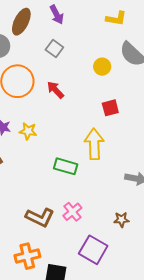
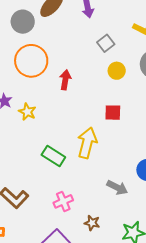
gray square: (54, 48) -> (106, 43), moved
red arrow: (55, 90) -> (65, 80), turned 36
pink cross: (72, 212) -> (63, 201), moved

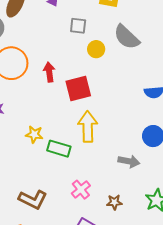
gray square: (106, 43) -> (78, 26), turned -30
yellow star: (27, 112) -> (34, 134), moved
red square: (113, 113) -> (78, 89), moved, size x1.5

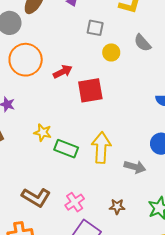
gray semicircle: (127, 37) -> (143, 43), size x0.7
red arrow: (49, 72) -> (63, 72), turned 66
yellow arrow: (88, 127) -> (101, 148), moved
pink cross: (81, 190) -> (75, 202), moved

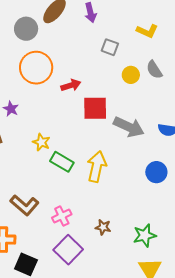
yellow circle: (111, 52) -> (131, 75), moved
gray arrow: (135, 167) -> (129, 127), moved, size x1.4

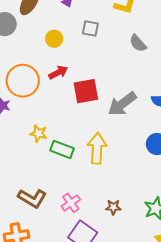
orange circle: (36, 68) -> (23, 81), moved
yellow circle: (131, 75) -> (54, 39), moved
gray arrow: (129, 127) -> (122, 104), turned 128

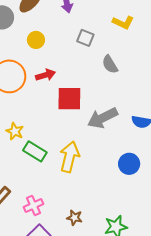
yellow circle: (54, 39) -> (36, 40), moved
gray semicircle: (138, 43) -> (110, 64), moved

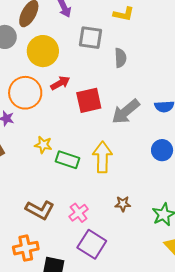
gray square: (85, 38) -> (91, 38), size x1.4
yellow circle: (36, 40) -> (43, 51), size x1.8
gray semicircle: (110, 64) -> (120, 58), turned -138
brown star: (74, 218) -> (123, 204), moved

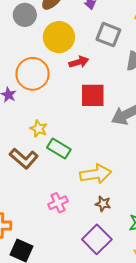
red arrow: (60, 83) -> (79, 62), moved
yellow arrow: (102, 157) -> (96, 174), moved, turned 68
brown L-shape: (40, 210) -> (24, 158), moved
purple square: (92, 244) -> (97, 239), moved

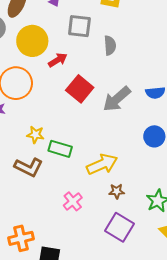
red square: (93, 95) -> (80, 89), turned -36

